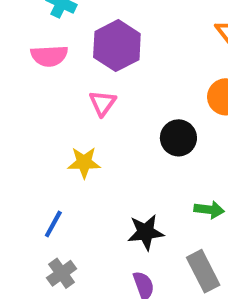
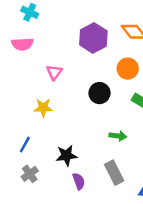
purple hexagon: (117, 46) -> (93, 38), moved
black star: (146, 232) -> (66, 155), moved

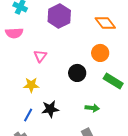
purple hexagon: (93, 38) -> (59, 16), moved
blue line: (25, 144) -> (28, 115), moved
black star: (66, 155) -> (50, 109), moved

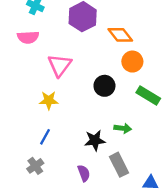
orange diamond: (105, 23) -> (120, 35), moved
pink triangle: (40, 56) -> (60, 65), size x1.5
black star: (50, 109) -> (95, 140), moved

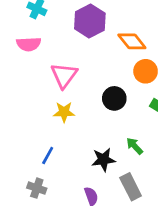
yellow star: (49, 100) -> (64, 112), moved
green arrow: (123, 128) -> (135, 146), turned -140
gray cross: (35, 166) -> (37, 188), turned -35

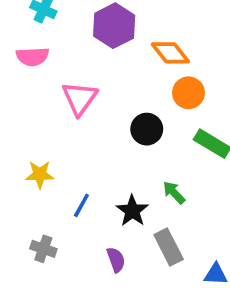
yellow star: (64, 112) -> (40, 174), moved
blue line: (48, 155) -> (81, 205), moved
black star: (103, 160) -> (132, 211), turned -30

